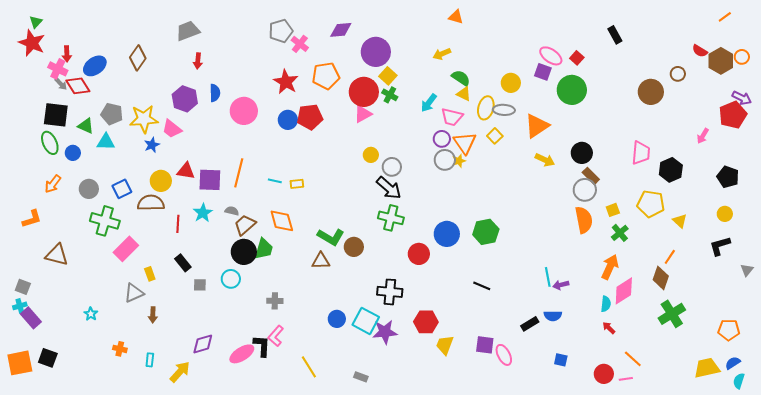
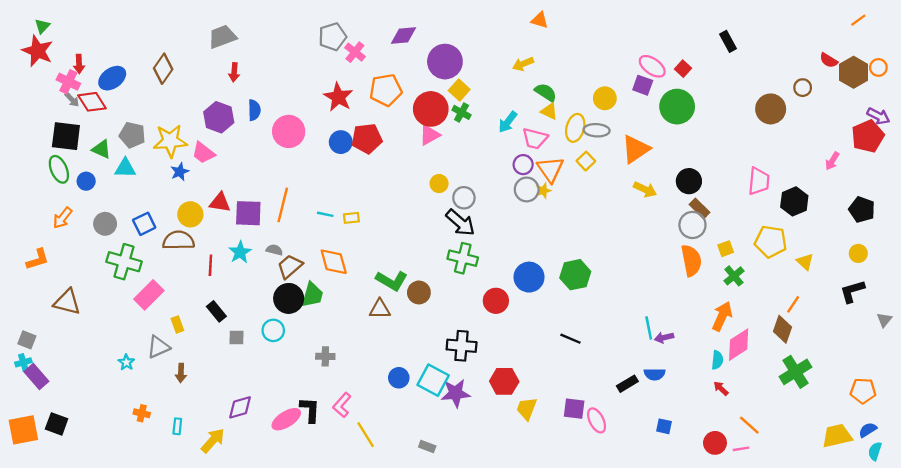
cyan star: (91, 314) -> (126, 362), moved
pink L-shape: (276, 336) -> (342, 405), moved

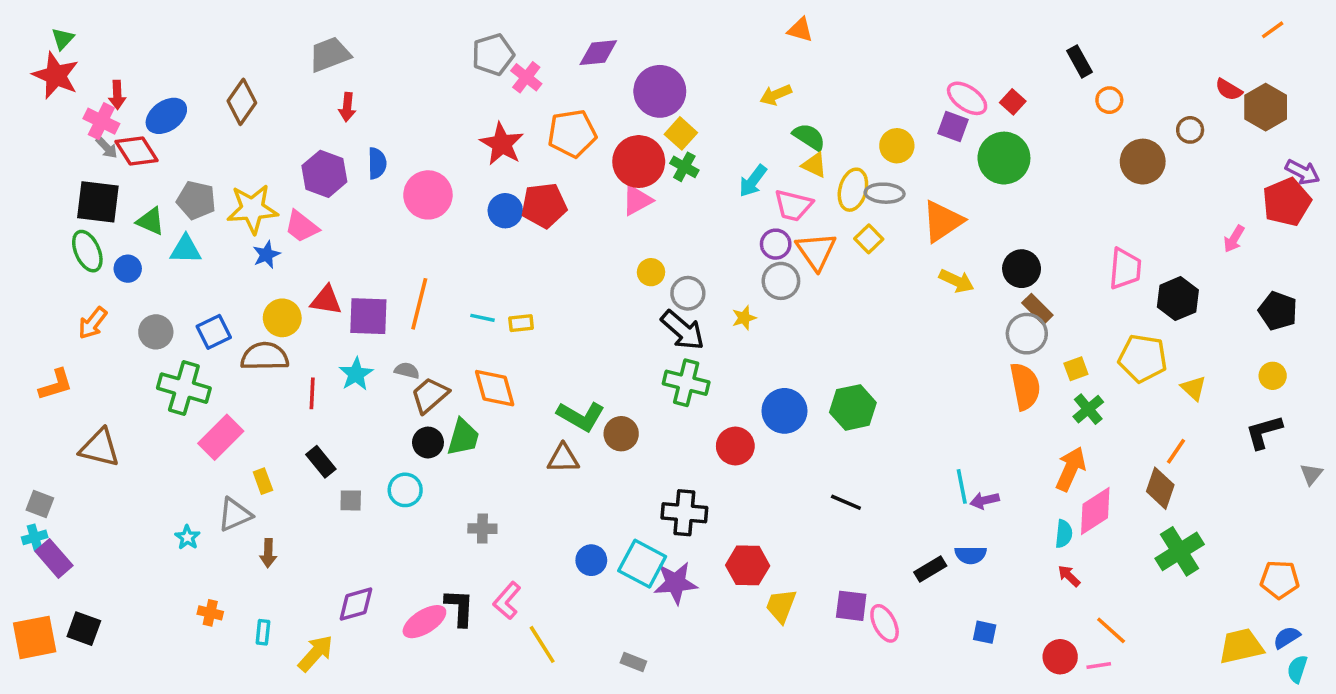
orange circle: (878, 67) -> (1109, 100), moved
yellow star: (543, 191) -> (744, 318), moved
black circle: (289, 298) -> (428, 443), size x0.7

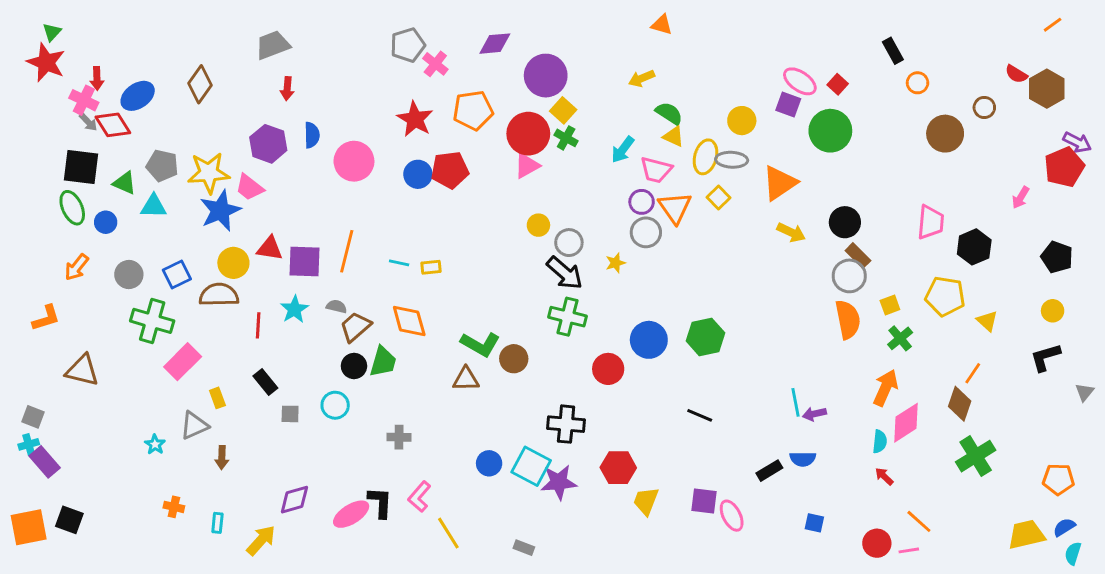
blue star: (266, 255) -> (220, 211), size x1.8

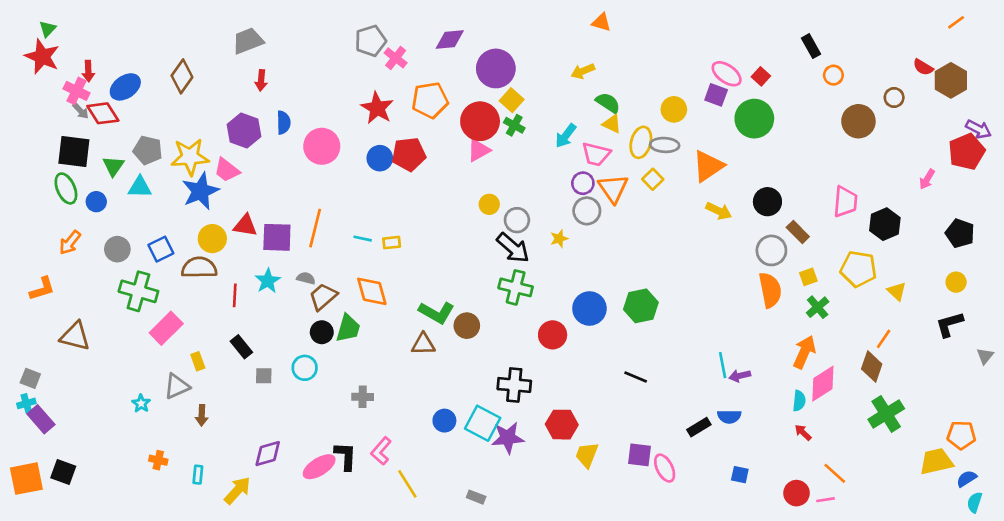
green triangle: (125, 183) -> (113, 166), turned 40
brown rectangle: (858, 256) -> (798, 232), moved
yellow trapezoid: (1026, 534) -> (936, 461), moved

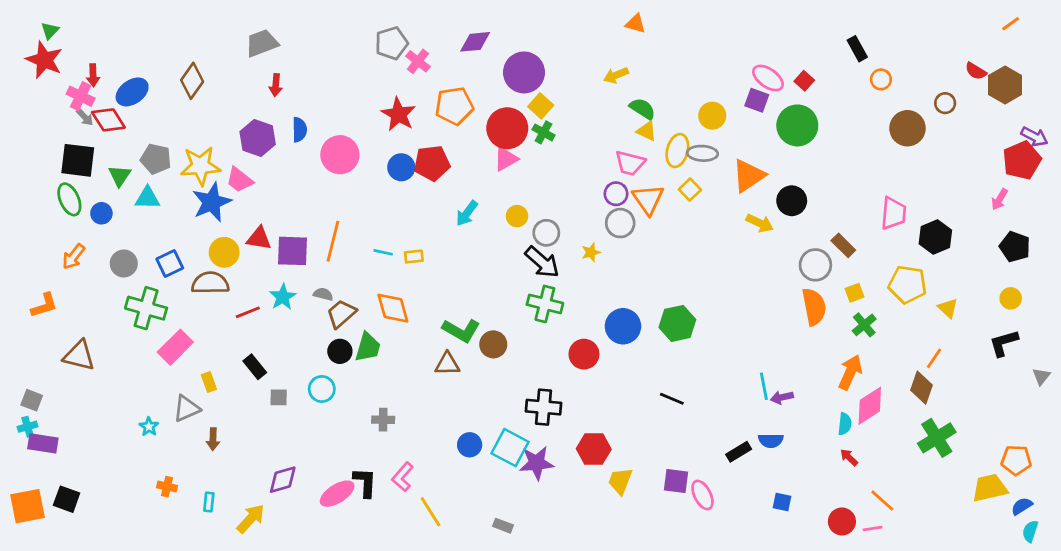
cyan arrow: (566, 136) -> (467, 213), moved
pink arrow: (927, 179) -> (999, 199), moved
black circle: (767, 202) -> (792, 201), moved
red line: (235, 295) -> (248, 312), turned 65
purple rectangle: (41, 419) -> (43, 443), turned -40

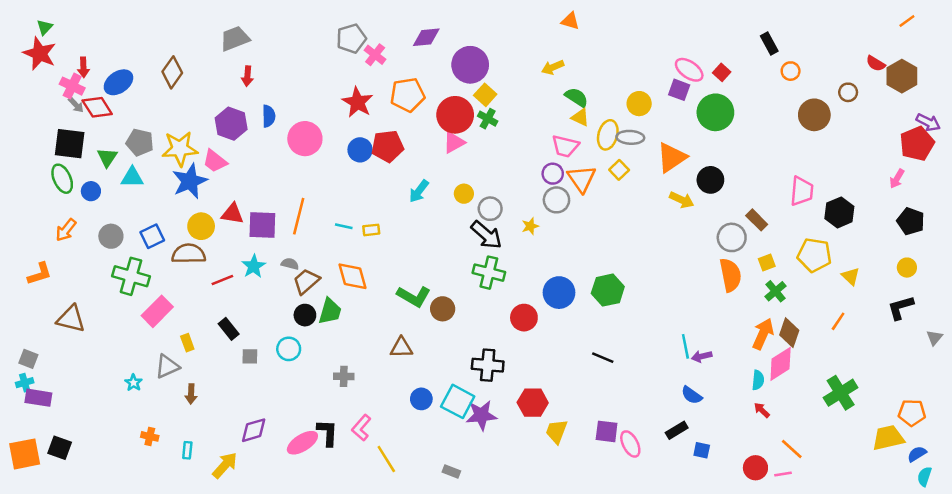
brown triangle: (447, 364) -> (401, 348), moved
brown diamond: (921, 388) -> (789, 333), moved
blue semicircle: (771, 441) -> (692, 395), turned 35
black rectangle: (739, 452) -> (677, 430), moved

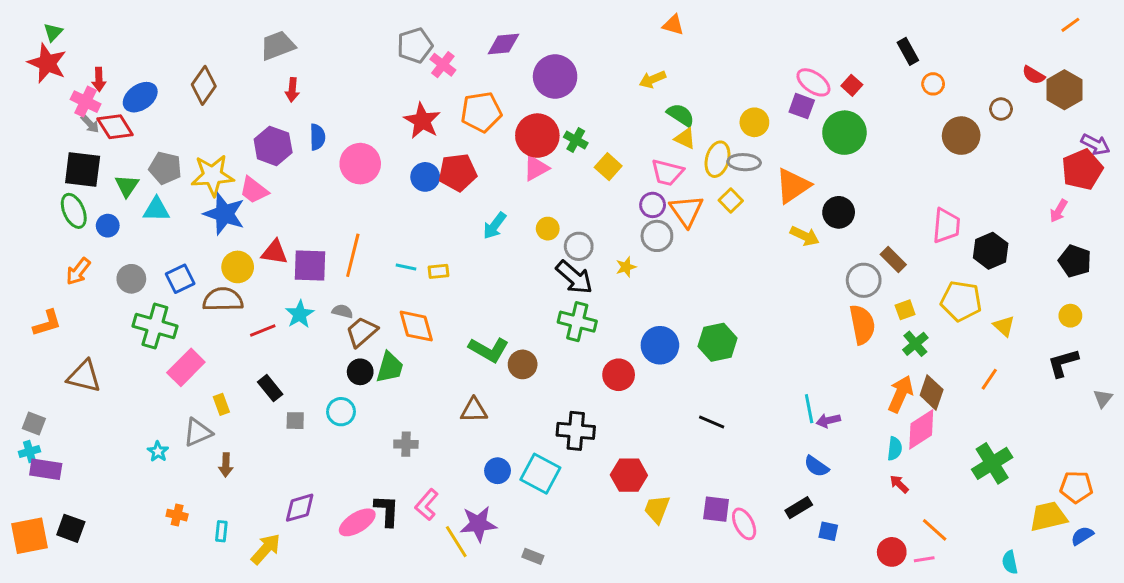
yellow square: (485, 95) -> (608, 167), moved
blue star: (190, 181) -> (224, 214), turned -30
purple star: (481, 415) -> (478, 524), moved
cyan semicircle: (924, 477) -> (1010, 562), moved, turned -30

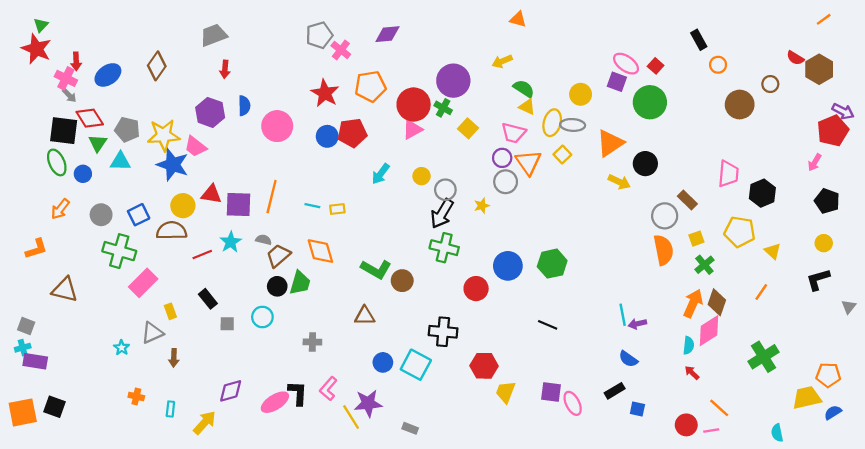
purple circle: (555, 77) -> (453, 81), moved
red diamond: (115, 127) -> (90, 118), moved
black arrow: (574, 277) -> (442, 214), turned 80

